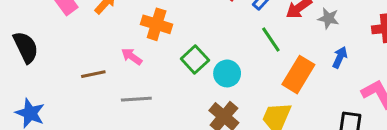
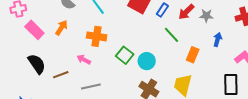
black semicircle: (26, 47) -> (37, 64), moved
orange rectangle: (298, 75) -> (193, 55), size x0.7

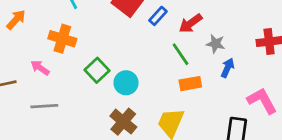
gray star: (206, 16) -> (216, 44), moved
green line: (171, 35) -> (181, 54), moved
orange rectangle: (193, 55) -> (190, 84), turned 49

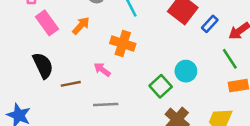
green square: (97, 70) -> (161, 86), moved
cyan circle: (126, 83) -> (186, 71), moved

